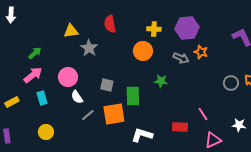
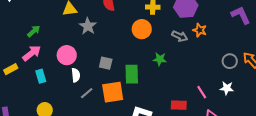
white semicircle: (77, 97) -> (76, 75), turned -152
yellow rectangle: (12, 102) -> (11, 69), moved
white star: (239, 125) -> (227, 88), moved

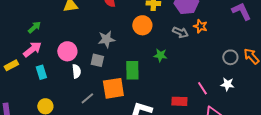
gray star: (88, 26) -> (106, 39), moved, turned 30
gray square: (106, 63) -> (97, 60), moved
gray line: (87, 93) -> (87, 98), moved

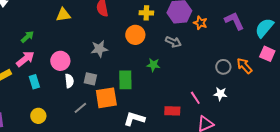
orange star: (200, 26) -> (200, 23), moved
gray square: (97, 60) -> (90, 79), moved

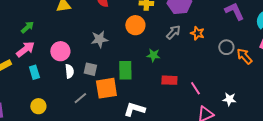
orange star: (200, 23) -> (197, 33), moved
gray arrow: (173, 42) -> (173, 32), turned -70
gray circle: (223, 67) -> (226, 47), moved
white star: (220, 94) -> (229, 99), moved
red rectangle: (172, 111) -> (169, 80), moved

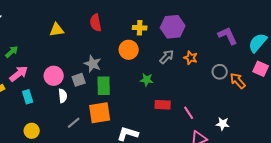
green arrow: (27, 27) -> (12, 52), moved
gray star: (99, 39) -> (93, 64), turned 30
gray square: (90, 69) -> (79, 80), moved, turned -32
green rectangle: (125, 70) -> (104, 86), moved

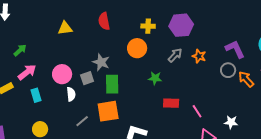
purple L-shape: (228, 36) -> (235, 49), moved

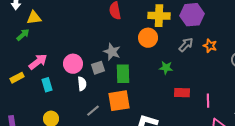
yellow cross: (148, 26) -> (159, 16), size x1.5
yellow triangle: (65, 28) -> (34, 18), moved
green arrow: (20, 50) -> (23, 35), moved
pink line: (197, 111) -> (208, 101), turned 32

